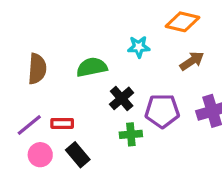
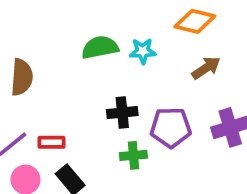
green semicircle: (92, 67) -> (100, 47), moved
black cross: (122, 98) -> (122, 113), turned 35

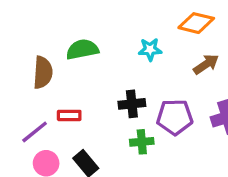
green semicircle: (100, 47) -> (82, 49), moved
red rectangle: (52, 142) -> (69, 115), moved

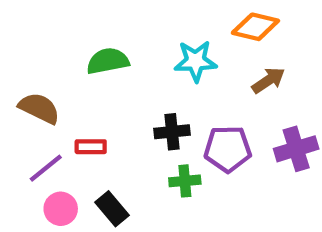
cyan star: (150, 49) -> (196, 61), size x1.4
brown semicircle: (43, 73) -> (39, 108), moved, turned -68

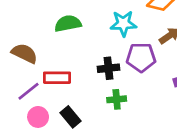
red rectangle: (91, 147) -> (57, 78), size x1.4
purple pentagon: (228, 149) -> (141, 57), moved

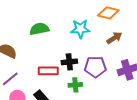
purple pentagon: (141, 57) -> (95, 67), moved
red rectangle: (57, 78) -> (48, 71), moved

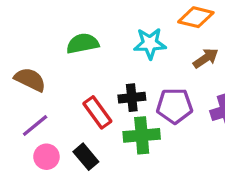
red rectangle: (48, 71) -> (97, 112), turned 54
green cross: (75, 85) -> (142, 135), size x1.5

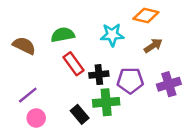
brown semicircle: (30, 80) -> (24, 46), moved
red rectangle: (97, 112) -> (74, 64), moved
black rectangle: (86, 157) -> (80, 114), moved

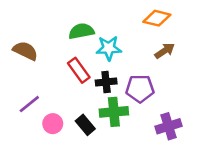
green semicircle: (63, 35) -> (81, 31), moved
cyan star: (112, 35) -> (109, 48), moved
purple cross: (169, 84) -> (169, 126), moved
pink circle: (36, 118) -> (53, 124), moved

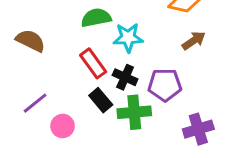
black cross: (106, 82) -> (125, 77), turned 30
black rectangle: (85, 125) -> (101, 100), moved

